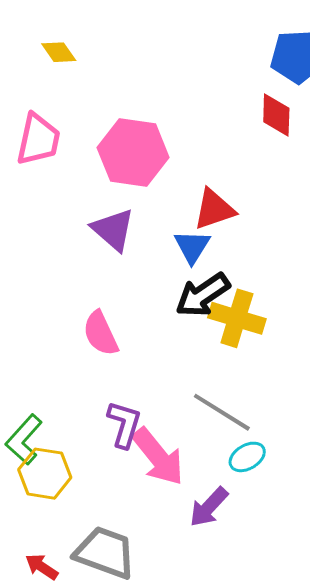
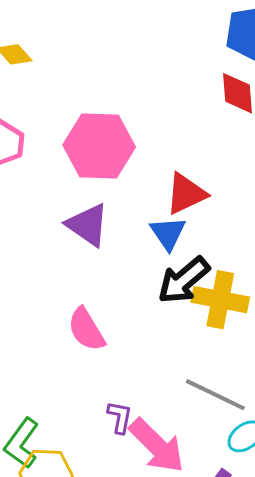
purple L-shape: (124, 424) -> (120, 417), size x0.7

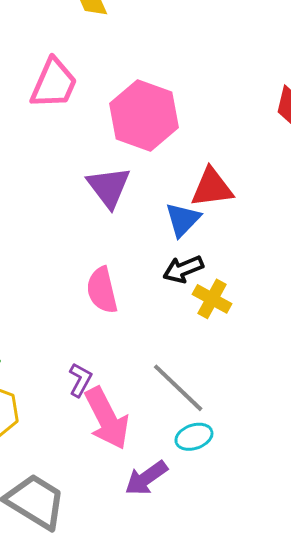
black arrow: (184, 280) -> (183, 269), size x0.7
yellow cross: (220, 300) -> (212, 299), size x0.7
pink semicircle: (86, 329) -> (102, 290), moved

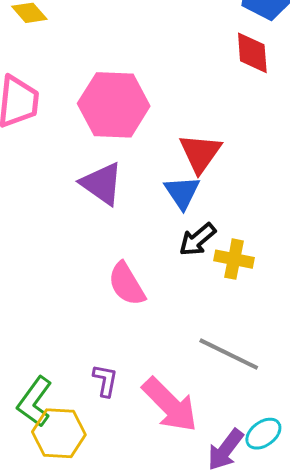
red triangle: (212, 188) -> (200, 153), turned -30
purple L-shape: (80, 380) -> (105, 380), moved
cyan ellipse: (194, 437) -> (263, 434), moved

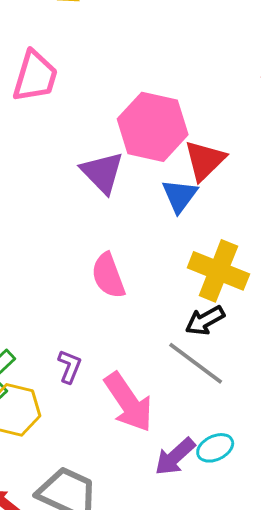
pink hexagon: (114, 105) -> (153, 127), moved
black arrow: (198, 239) -> (205, 320), moved
yellow cross: (234, 259) -> (218, 271), size x1.5

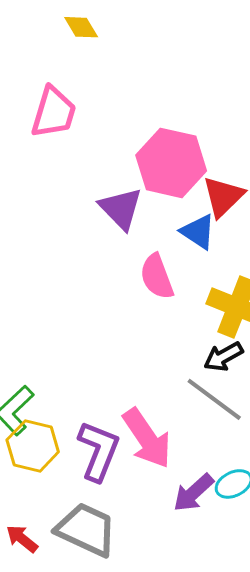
blue triangle: (180, 196) -> (198, 232), turned -33
pink semicircle: (108, 276) -> (157, 277), moved
purple L-shape: (69, 366) -> (99, 451), moved, size x1.8

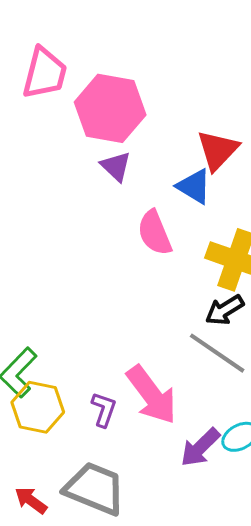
pink hexagon: (171, 163) -> (110, 108), moved
purple triangle: (121, 208) -> (116, 166), size x0.7
purple L-shape: (99, 451) -> (104, 409), size x0.6

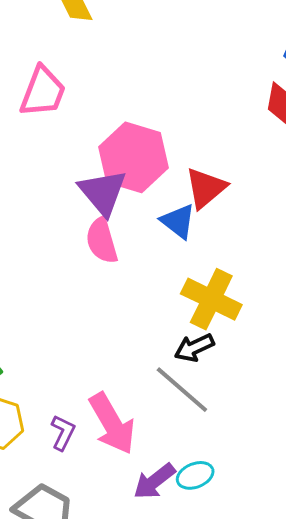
pink hexagon: (110, 108) -> (133, 157), moved
purple triangle: (116, 166) -> (103, 192), size x1.6
pink semicircle: (155, 233) -> (102, 241), moved

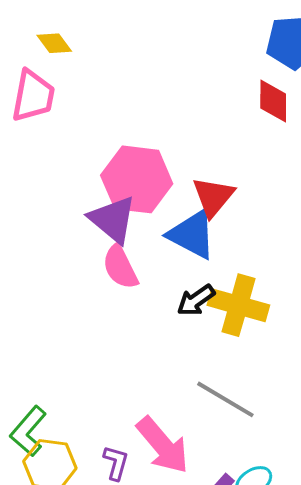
pink trapezoid: (43, 92) -> (33, 96), moved
blue triangle: (178, 221) -> (192, 234), size x1.4
black arrow: (194, 348) -> (196, 300), moved

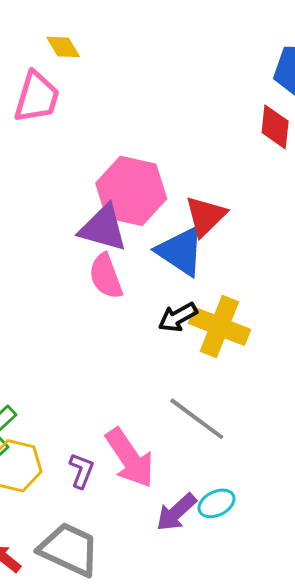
purple triangle: (113, 219) -> (103, 228), turned -30

